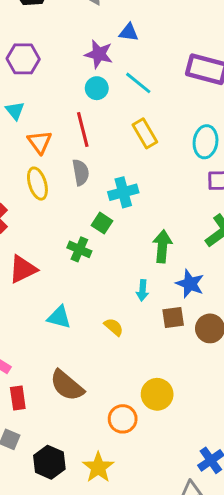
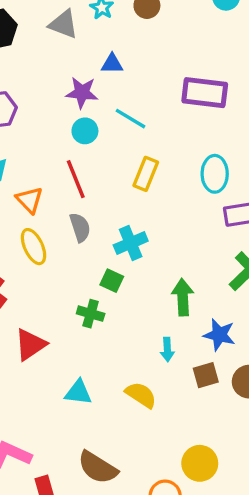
yellow rectangle: (145, 133) -> (146, 174), turned 60
yellow semicircle: (114, 327) -> (141, 395), size x1.4

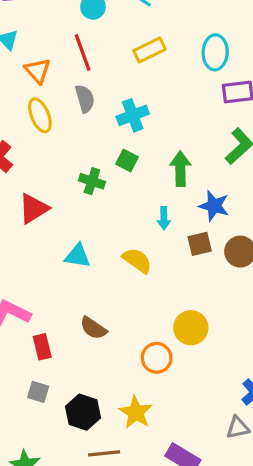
yellow rectangle: (146, 174) -> (149, 50), turned 40
green square: (112, 281) -> (127, 161), moved
brown semicircle: (98, 467) -> (93, 328), size x0.7

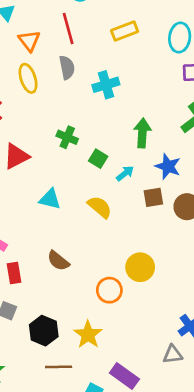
green square: (127, 161) -> (98, 159), moved
cyan arrow: (164, 218) -> (125, 173), turned -132

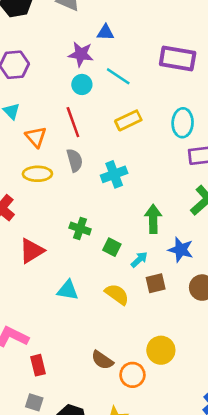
yellow ellipse: (28, 78) -> (37, 174), turned -68
brown square: (153, 197) -> (156, 283), moved
brown semicircle: (58, 261) -> (102, 360), moved

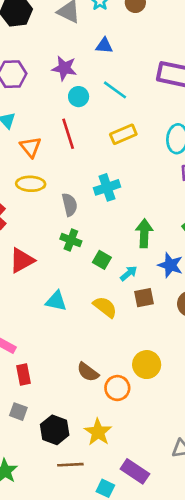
purple star: (81, 54) -> (64, 68), moved
gray semicircle: (75, 160) -> (70, 205), moved

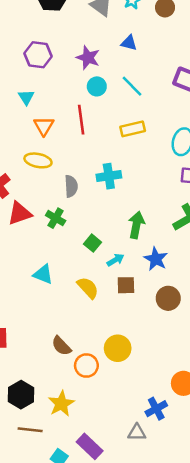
green cross: (71, 240) -> (56, 218), moved
red triangle: (22, 260) -> (20, 213), moved

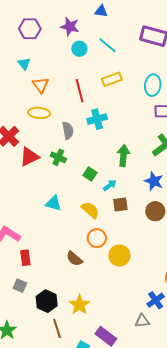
red line: (81, 120) -> (80, 91), moved
blue star: (156, 259) -> (154, 181), moved
orange circle: (86, 366) -> (97, 238), moved
brown line: (30, 430) -> (57, 328), turned 72

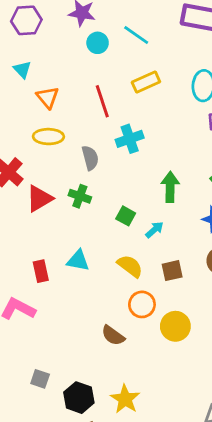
brown square: (120, 205) -> (172, 271), moved
red rectangle: (25, 258) -> (41, 271), moved

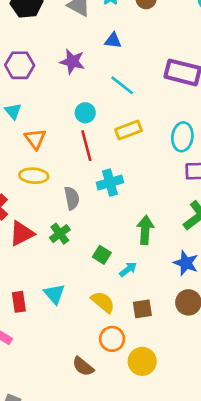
cyan circle: (98, 43) -> (85, 113), moved
green cross: (80, 196) -> (60, 234), turned 30
cyan triangle: (78, 261) -> (54, 294), turned 35

